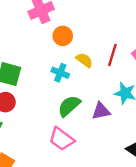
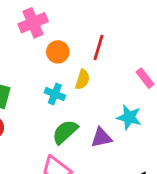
red line: (112, 55) -> (98, 48), moved
yellow semicircle: (84, 60) -> (82, 79), turned 72

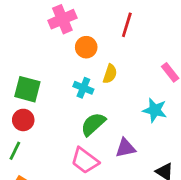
red line: (98, 48) -> (127, 25), moved
purple triangle: (101, 138) -> (125, 148), moved

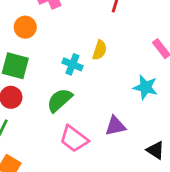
orange circle: (86, 47) -> (25, 27), moved
green semicircle: (93, 124) -> (60, 100), moved

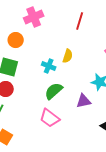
green semicircle: (60, 100) -> (54, 91), moved
purple triangle: (115, 126) -> (84, 101), moved

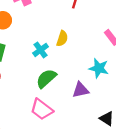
cyan cross: (49, 66) -> (41, 50), turned 32

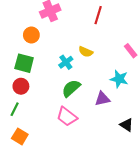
yellow semicircle: (62, 39) -> (86, 52), turned 96

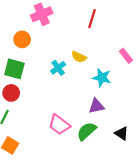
cyan star: (119, 79) -> (102, 78), moved
green semicircle: (71, 88) -> (87, 131), moved

